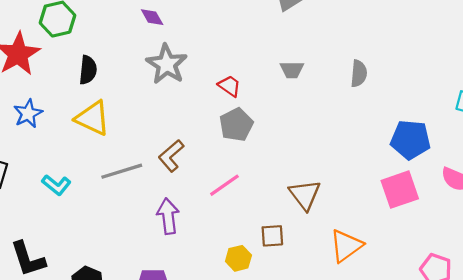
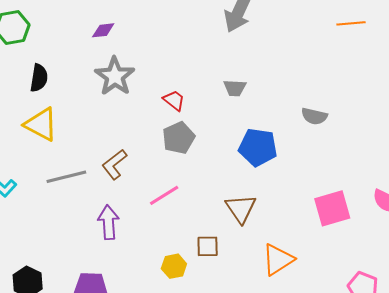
purple diamond: (152, 17) -> (103, 30), turned -70
gray semicircle: (359, 73) -> (314, 116), moved, turned 95
blue pentagon: (410, 140) -> (258, 147), moved

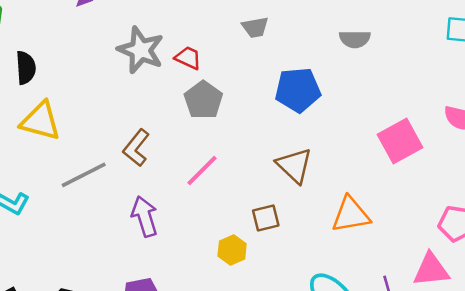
gray star: (115, 76) -> (141, 50), moved
orange triangle: (278, 260) -> (351, 215), turned 36

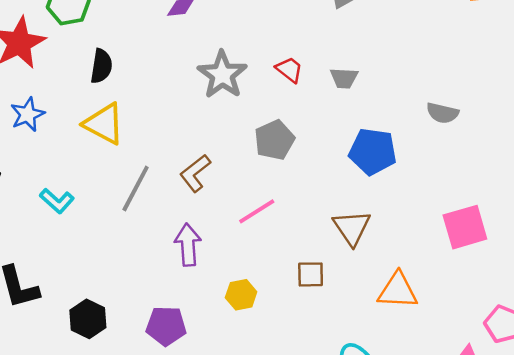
red trapezoid: (188, 58) -> (289, 70), moved
gray line: (84, 175) -> (136, 188), turned -48
yellow hexagon: (232, 250) -> (241, 295), moved

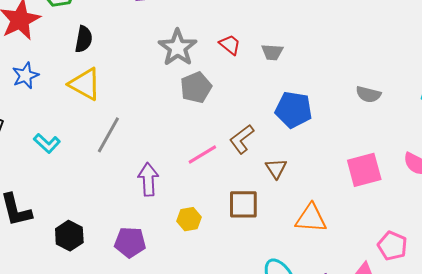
gray semicircle: (442, 113) -> (368, 94), moved
gray pentagon: (274, 140) -> (196, 87), moved
brown L-shape: (195, 173) -> (242, 139), moved
brown triangle: (352, 228) -> (276, 169), size x0.7
brown square: (311, 274) -> (243, 204), size x1.4

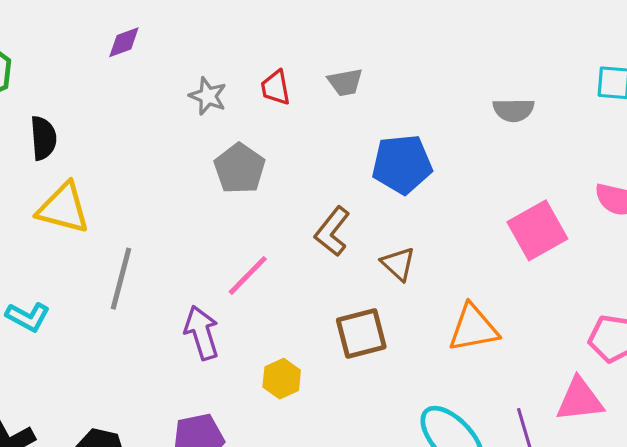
red trapezoid: (230, 45) -> (276, 88), turned -125
gray star: (178, 48) -> (208, 96), moved, size x0.6
pink line: (202, 154) -> (248, 275), moved

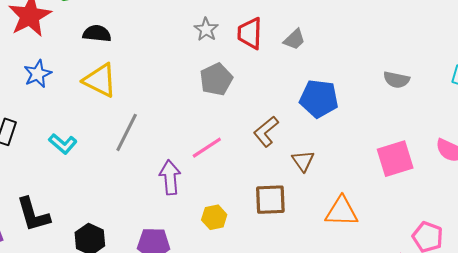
gray trapezoid: (345, 82) -> (294, 39), turned -45
red trapezoid: (276, 88) -> (250, 33), size x1.4
black semicircle: (43, 138) -> (97, 33), turned -92

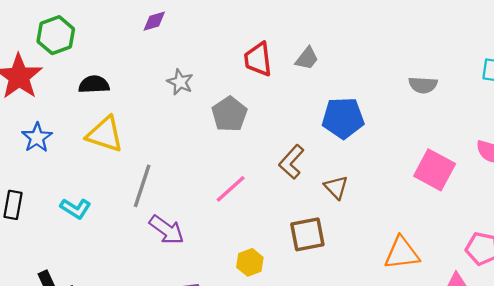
gray star: (206, 29) -> (180, 82), moved
pink square: (395, 159) -> (435, 170), turned -36
purple arrow: (170, 177) -> (167, 230), moved, turned 140
orange triangle: (342, 211) -> (402, 253), moved

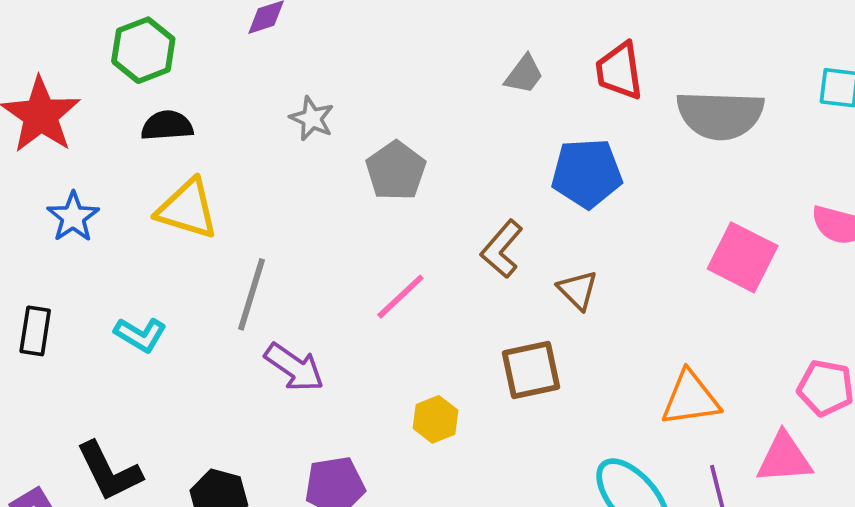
green hexagon: (56, 35) -> (143, 50), moved
red trapezoid: (258, 59) -> (619, 71), moved
gray semicircle: (423, 85) -> (720, 115), size x1.8

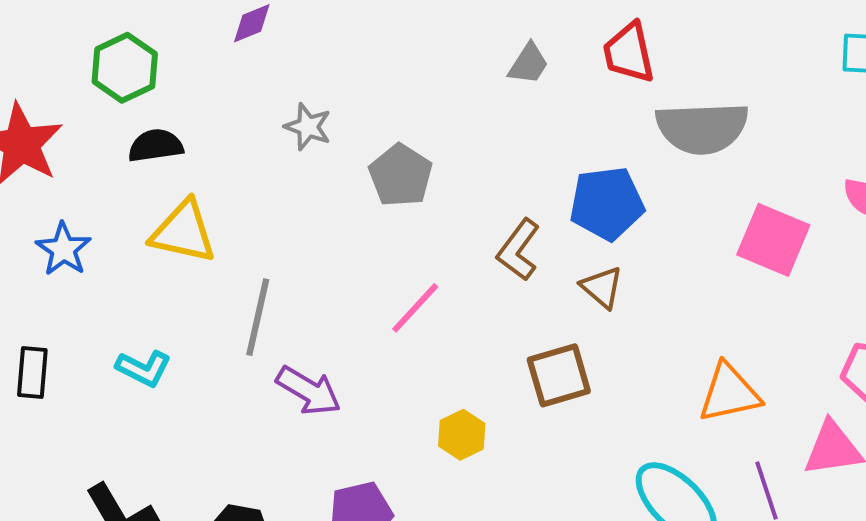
gray semicircle: (720, 115) -> (702, 128), moved
blue pentagon: (587, 173) -> (607, 203), moved

